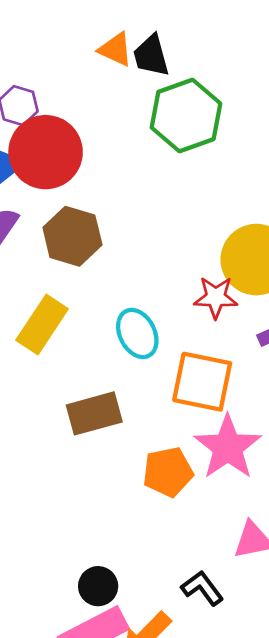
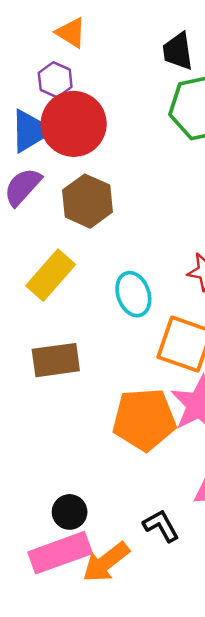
orange triangle: (116, 49) -> (71, 33), moved
brown rectangle: (94, 413) -> (56, 360), moved
orange pentagon: (168, 472) -> (144, 419), size x1.4

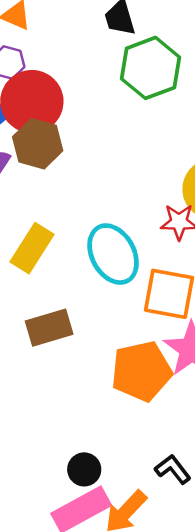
brown hexagon: (88, 201) -> (38, 144), moved
cyan ellipse: (133, 294) -> (113, 254), size x1.4

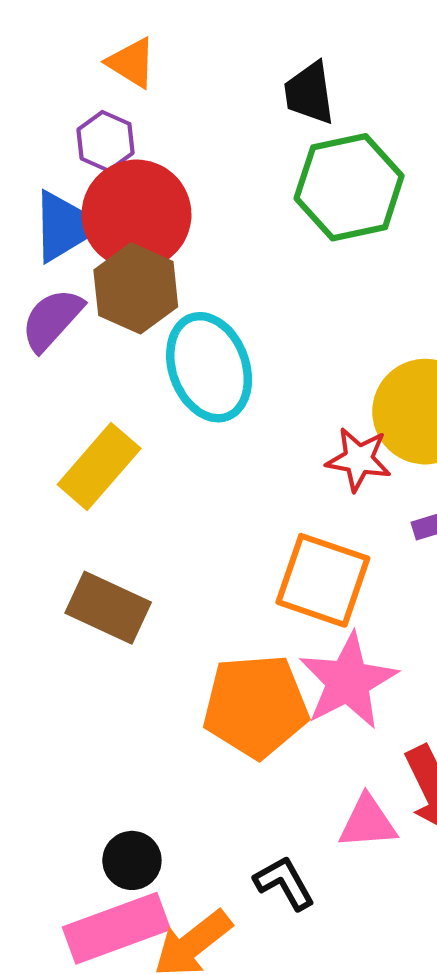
cyan ellipse: (113, 254) -> (209, 367), moved
brown rectangle: (49, 328) -> (108, 608), turned 33

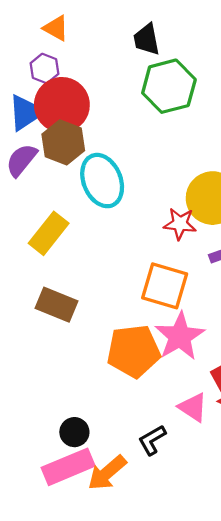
pink triangle: (368, 822) -> (193, 407), turned 40
black L-shape: (284, 883) -> (152, 440), turned -88

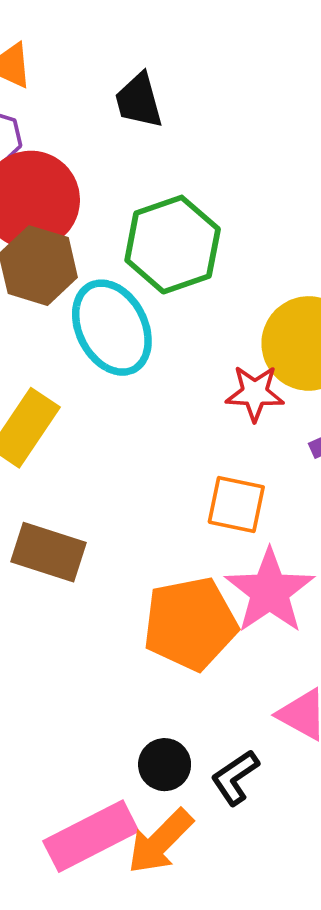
black trapezoid: (147, 39) -> (139, 101), moved
green hexagon: (169, 86) -> (173, 245), moved
orange square: (165, 286) -> (236, 504), size x0.7
black circle: (74, 432) -> (165, 765), moved

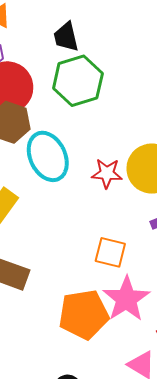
green hexagon: (173, 245) -> (78, 81), moved
red star: (255, 393) -> (107, 173), moved

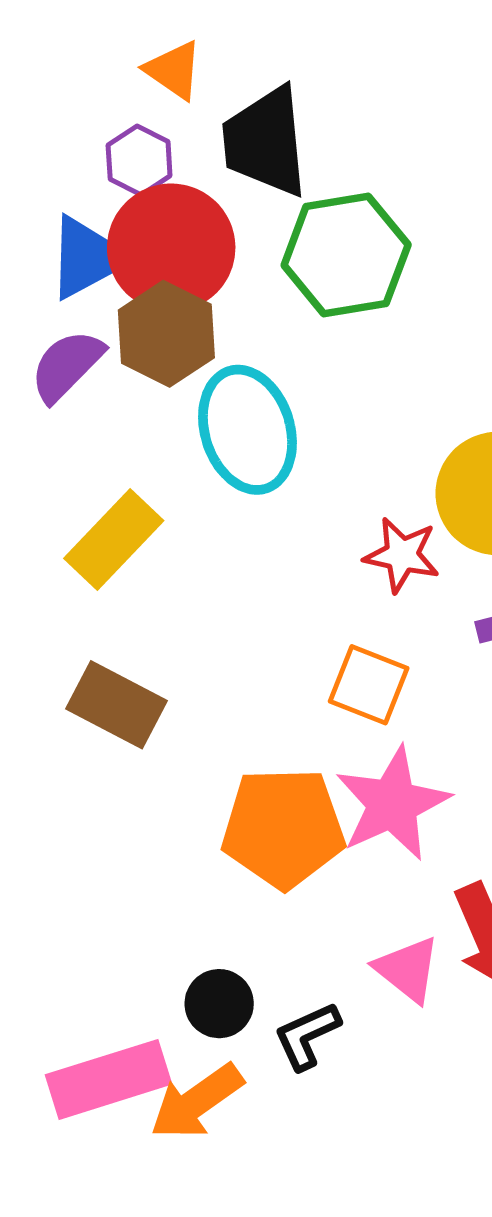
black trapezoid: (66, 37) -> (265, 142), moved, size x1.5
red star: (107, 173) -> (402, 555), moved

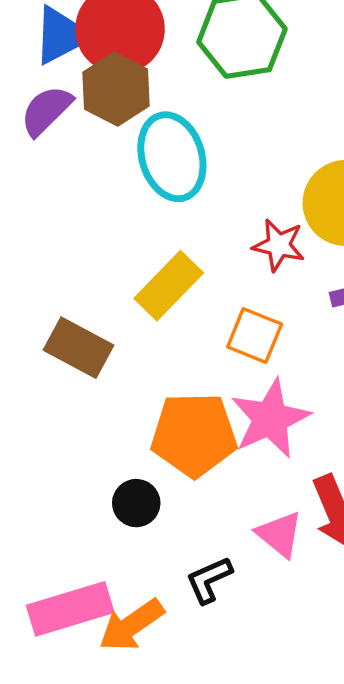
yellow rectangle: (114, 540) -> (169, 286), moved
black circle: (219, 1004) -> (136, 503), moved

